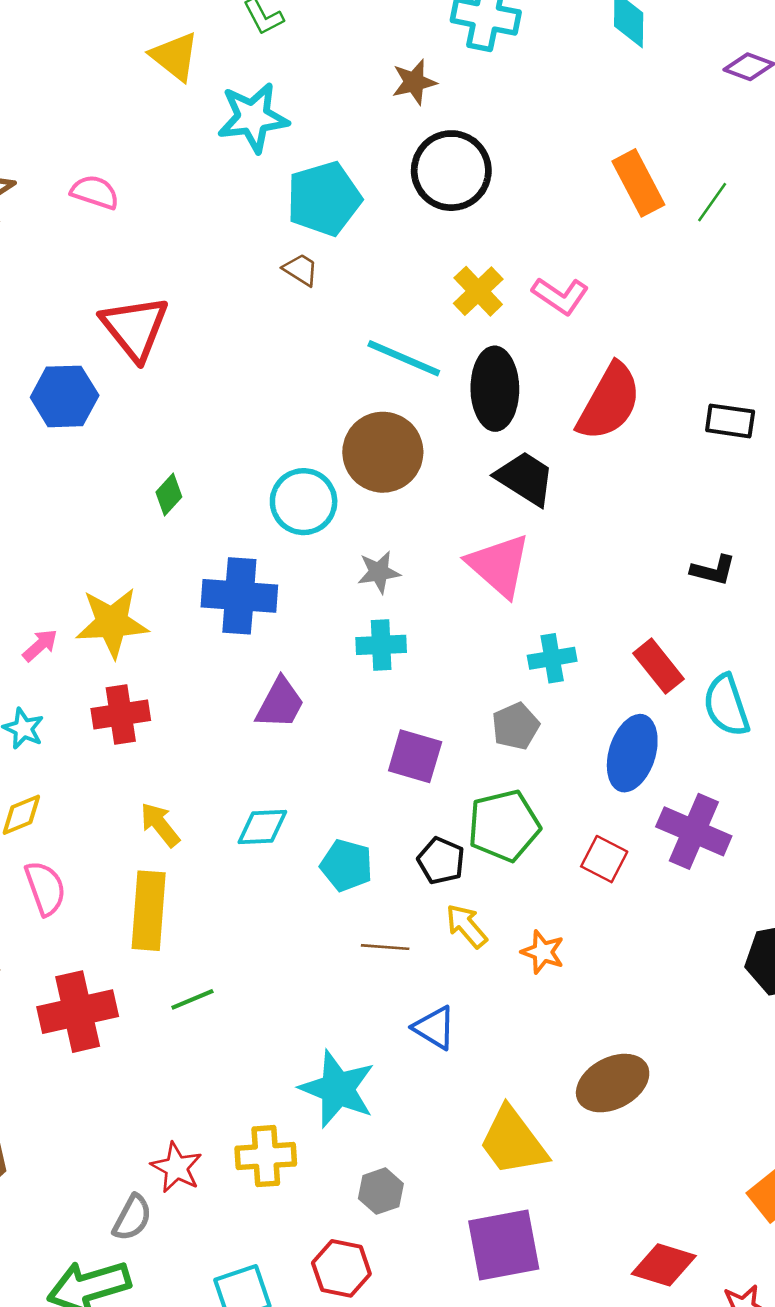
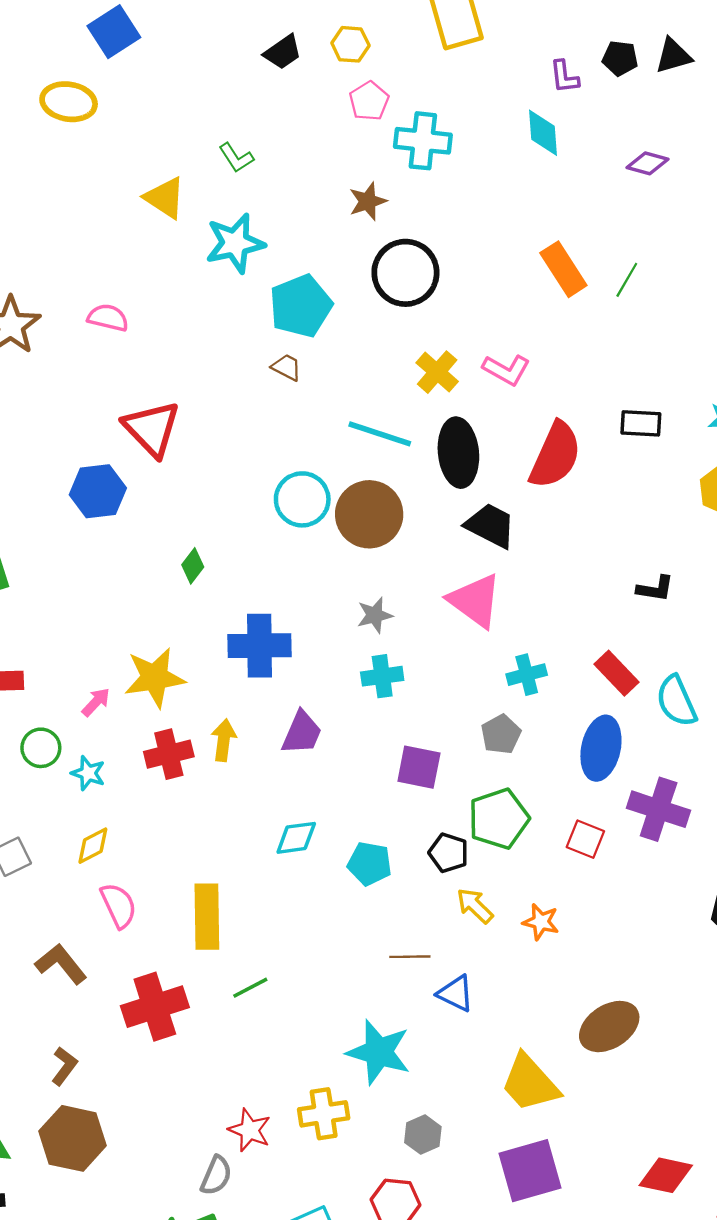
black rectangle: (730, 421) -> (641, 423), moved
cyan circle: (304, 502) -> (302, 499), moved
yellow arrow: (160, 825) -> (224, 740), moved, turned 51
brown line: (385, 947) -> (410, 957), moved

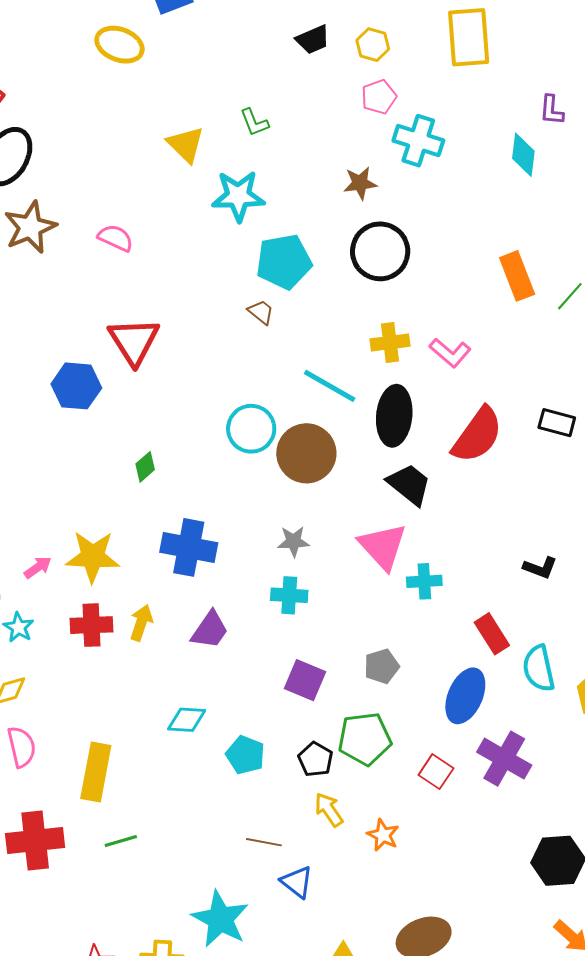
yellow cross: (437, 372) -> (390, 343), turned 30
cyan cross: (527, 675) -> (424, 581), moved

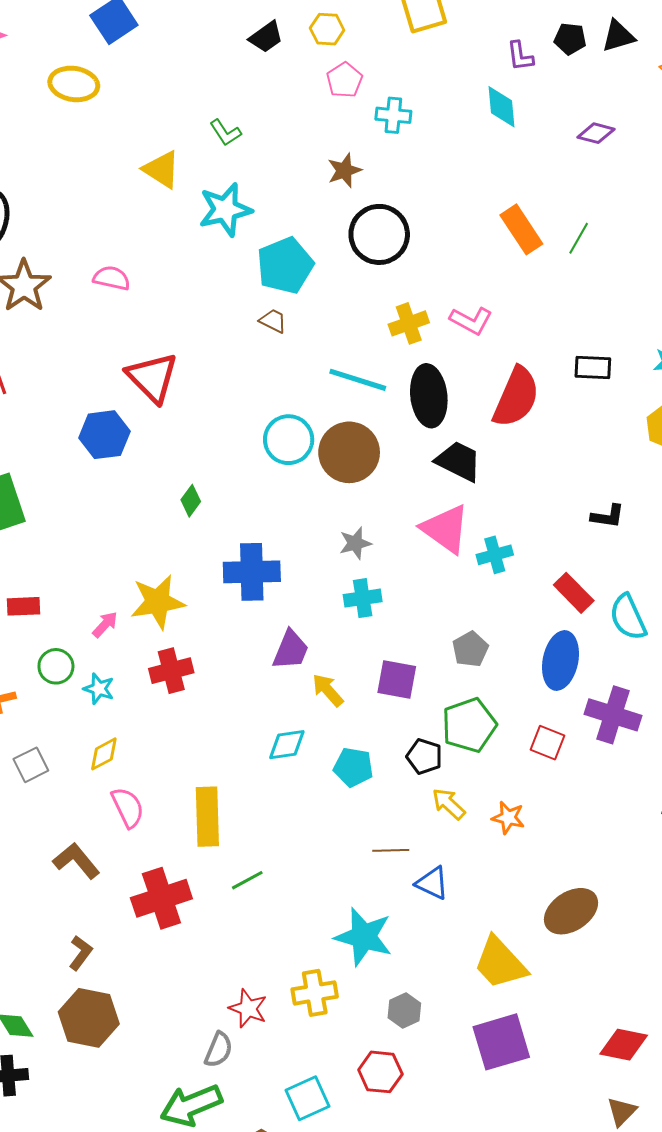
cyan cross: (418, 141) -> (393, 115), size x0.7
yellow arrow: (141, 623) -> (328, 690), moved, turned -48

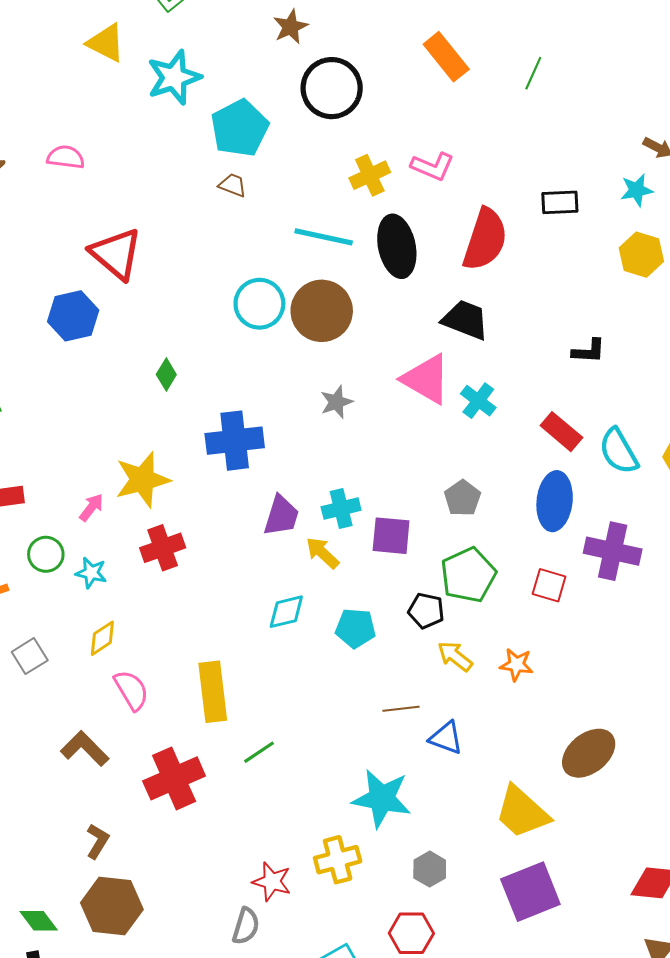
orange rectangle: (521, 229) -> (446, 57), moved
black trapezoid: (459, 461) -> (465, 320), moved
cyan cross: (495, 555) -> (478, 401), turned -32
cyan cross: (363, 598) -> (341, 509), moved

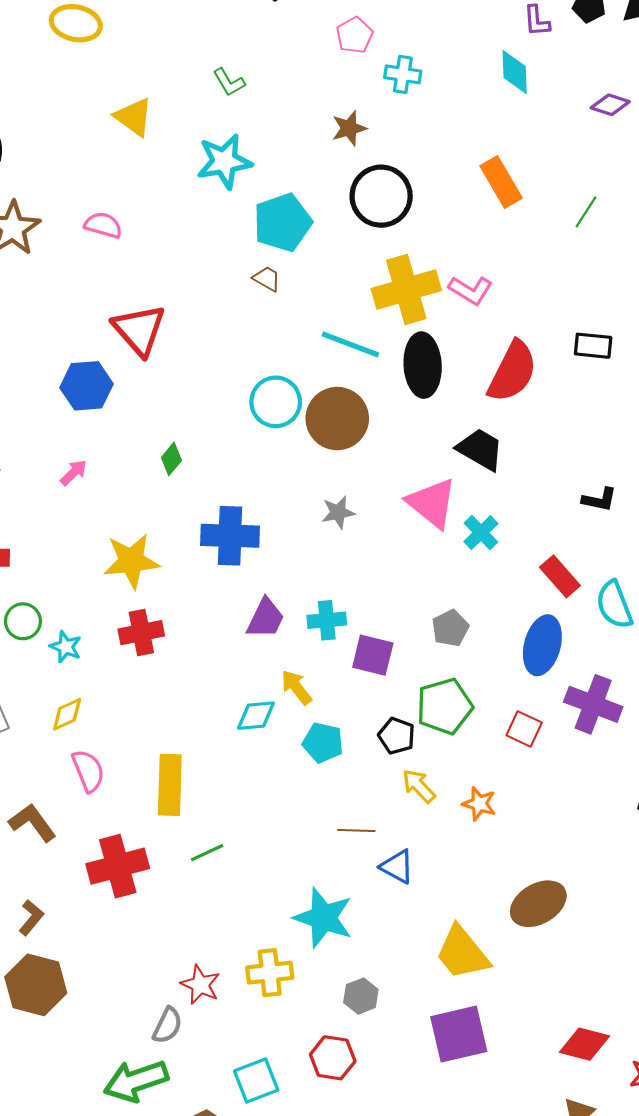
yellow triangle: (106, 43) -> (134, 117), moved
yellow cross: (370, 175) -> (406, 289), size x1.6
pink arrow: (91, 507) -> (74, 473), moved
yellow arrow: (322, 553) -> (296, 687), moved

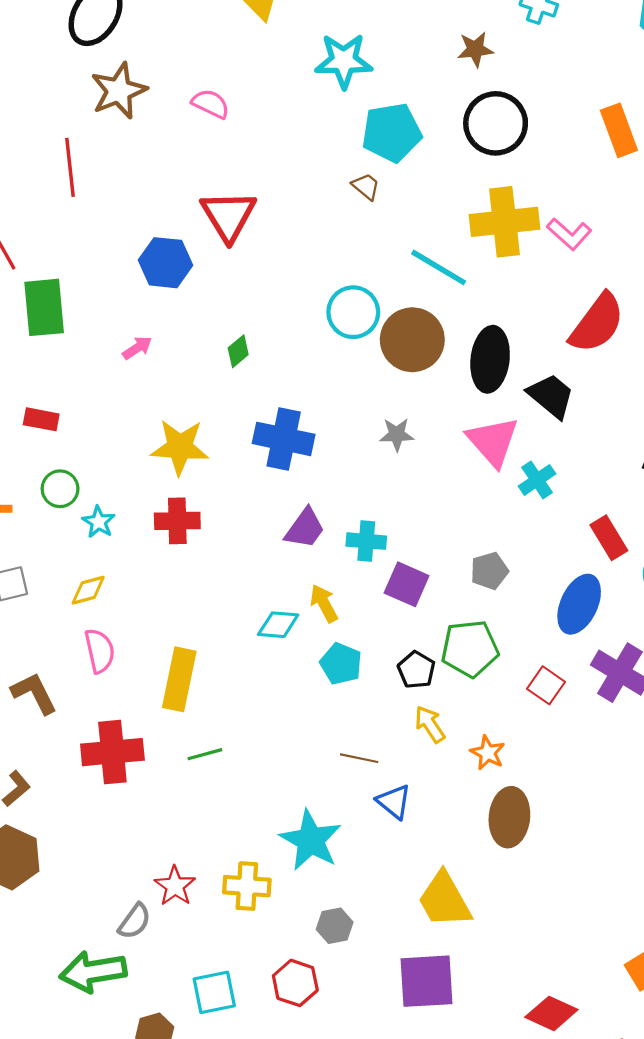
black ellipse: (423, 365) -> (490, 359), moved
brown ellipse: (538, 904) -> (509, 817), moved, turned -64

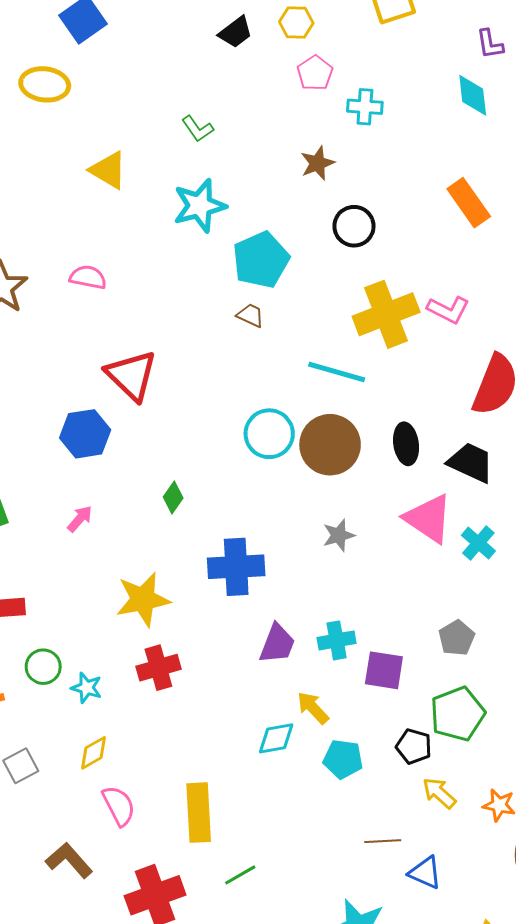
black circle: (496, 123) -> (354, 226), size x0.7
black ellipse: (490, 359) -> (406, 444), size x0.7

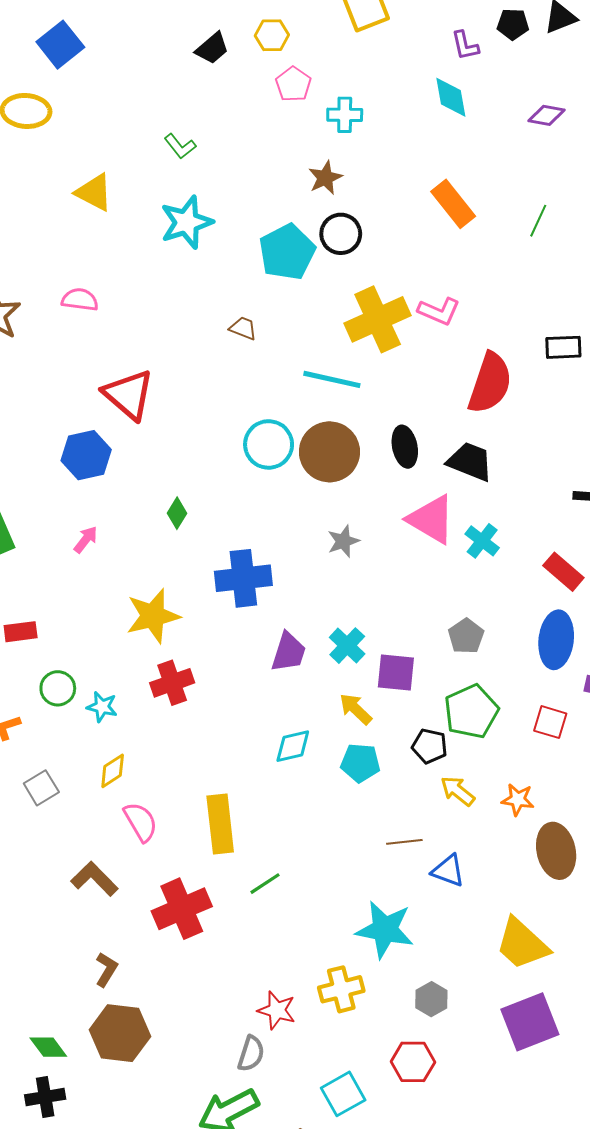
brown star: (317, 163) -> (325, 178), moved
cyan pentagon: (261, 260) -> (287, 252), moved
cyan cross: (337, 640) -> (347, 646), turned -33
yellow arrow: (313, 708) -> (356, 709), moved

